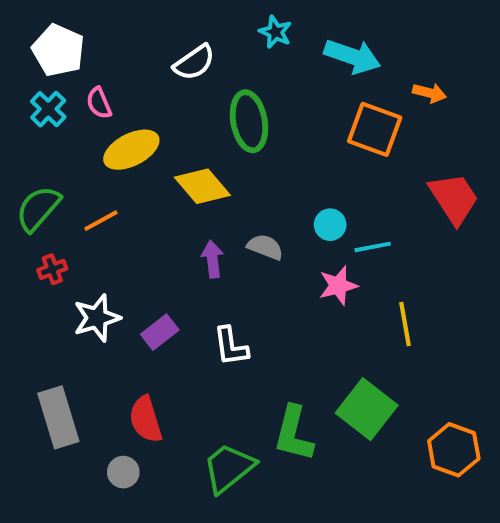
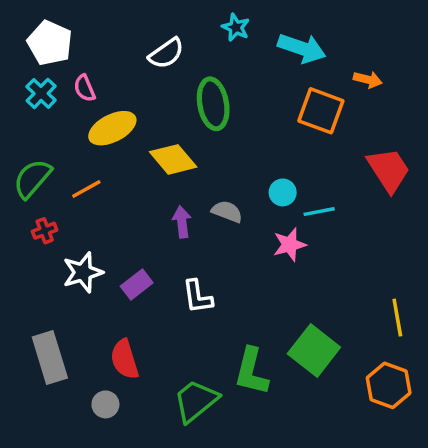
yellow line: (405, 324) -> (397, 318), moved

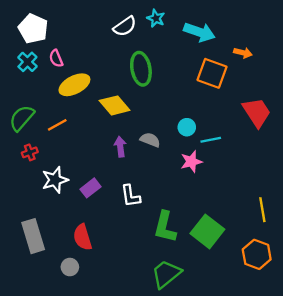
white semicircle: (166, 53) -> (125, 26), moved
green L-shape: (251, 371) -> (165, 227), moved
green trapezoid: (196, 401) -> (166, 274), moved

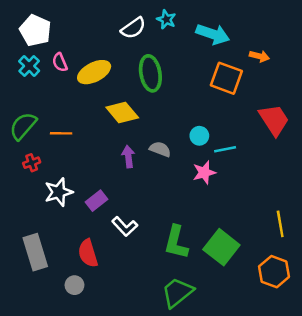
yellow ellipse: (74, 85) -> (94, 72), moved
orange line: (57, 125) -> (61, 133), turned 30
white L-shape: (131, 196) -> (125, 226), moved, turned -35

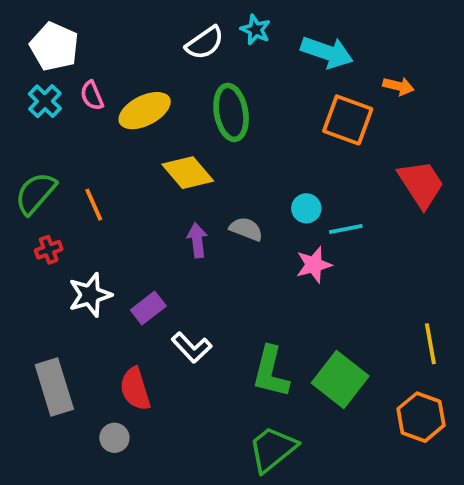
orange line: (61, 133) -> (94, 205), turned 65

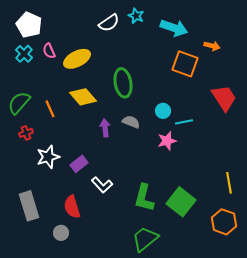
green ellipse: (231, 112) -> (123, 83), moved
yellow diamond: (188, 173) -> (83, 97), moved

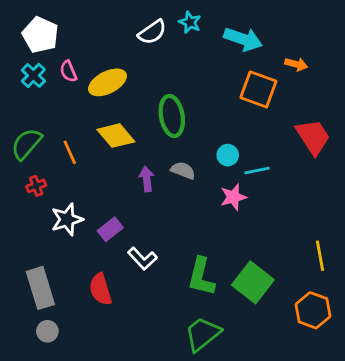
gray circle: (61, 233) -> (47, 331), moved

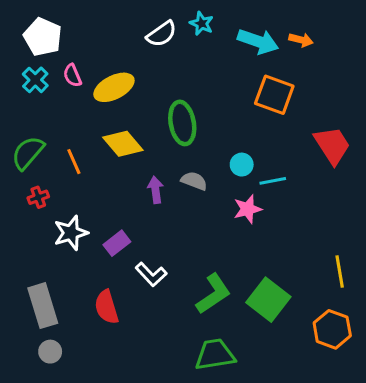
orange arrow: (296, 64) -> (301, 40), moved
green L-shape: (201, 277) -> (213, 294), turned -138
green trapezoid: (203, 334) -> (215, 355), turned 30

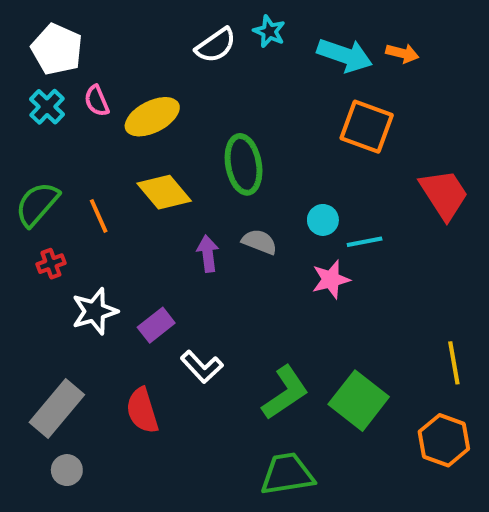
gray rectangle: (43, 306) -> (57, 409), turned 57

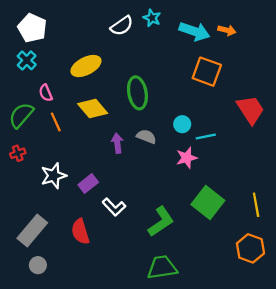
pink semicircle: (97, 101) -> (46, 93), moved
red cross: (51, 264) -> (18, 153), moved
green square: (359, 401) -> (208, 202), moved

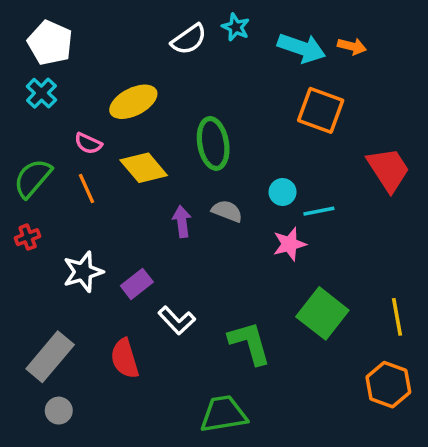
pink semicircle: (46, 93) -> (88, 143), moved, turned -42
green L-shape: (161, 222) -> (250, 343), turned -72
green trapezoid: (162, 267) -> (224, 414), moved

